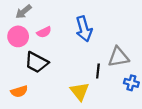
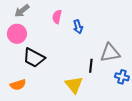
blue arrow: (84, 29) -> (78, 27), size x0.6
pink semicircle: (44, 32) -> (57, 17), moved, turned 128

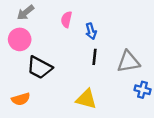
black line: (91, 66) -> (95, 57), moved
yellow triangle: (74, 85) -> (86, 99), turned -36

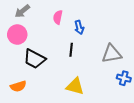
black line: (95, 57) -> (71, 50), moved

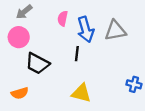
blue arrow: (79, 27) -> (86, 29), size x1.6
gray triangle: (112, 54) -> (115, 31), moved

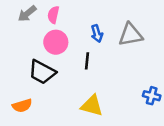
pink semicircle: (63, 18) -> (53, 15), moved
blue arrow: (86, 29) -> (97, 33), size x0.6
pink circle: (19, 37) -> (56, 42), moved

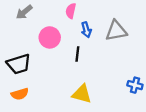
pink semicircle: (53, 15) -> (71, 11), moved
black trapezoid: (42, 72) -> (19, 64), moved, turned -45

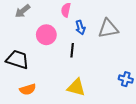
black trapezoid: (19, 64) -> (17, 59), turned -145
orange semicircle: (20, 94) -> (28, 89), moved

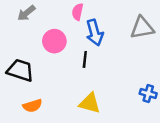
blue arrow: (80, 28) -> (95, 33), size x1.5
gray triangle: (108, 29) -> (142, 28), moved

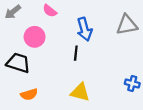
pink semicircle: (78, 12) -> (50, 11), moved, turned -64
gray arrow: (26, 13) -> (13, 12), moved
pink circle: (54, 41) -> (35, 37), moved

